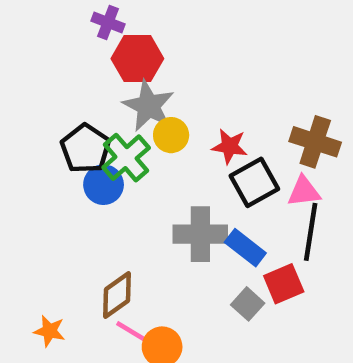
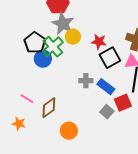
gray cross: (200, 234) -> (86, 81), size x0.6
pink line: (131, 331) -> (27, 99), moved

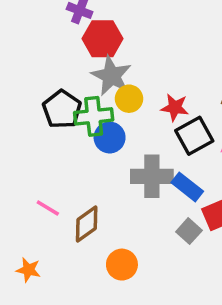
green cross: (53, 47) -> (94, 116), turned 35
blue circle: (43, 59) -> (110, 138), moved
gray cross: (86, 81) -> (152, 176), size x1.6
orange star: (19, 124) -> (28, 270), moved

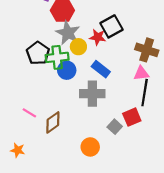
red star: (175, 108) -> (98, 37), moved
black square: (194, 136) -> (112, 26), moved
blue rectangle: (187, 187) -> (101, 69), moved
orange circle: (122, 265) -> (90, 147), moved

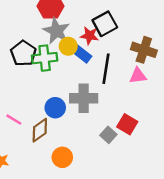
blue rectangle: (101, 69) -> (81, 53), moved
blue circle: (67, 70) -> (55, 108), moved
black line: (145, 93) -> (106, 69), moved
red square: (132, 117) -> (127, 124), turned -36
orange circle: (90, 147) -> (62, 157), moved

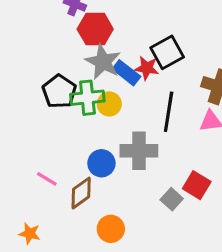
yellow circle: (68, 46) -> (109, 104), moved
blue rectangle: (81, 53) -> (126, 73), moved

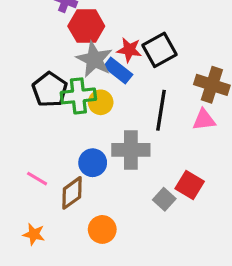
red star: (147, 68) -> (129, 50), moved
orange star: (30, 234) -> (34, 234), moved

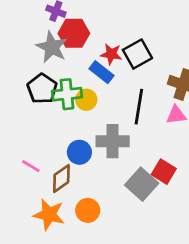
gray star: (94, 59) -> (52, 47), moved
gray square: (164, 199) -> (142, 184), size x1.6
orange star: (34, 234) -> (49, 215), moved, size x1.6

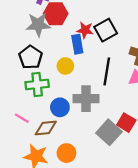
gray star: (52, 47) -> (38, 25), turned -30
blue rectangle: (102, 72) -> (77, 44), turned 42
green cross: (67, 94) -> (37, 84), moved
brown diamond: (61, 179) -> (46, 128), turned 30

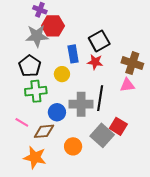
red star: (85, 30) -> (95, 62), moved
black line: (107, 71) -> (100, 98), moved
orange circle: (66, 153) -> (73, 146), moved

